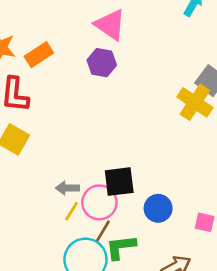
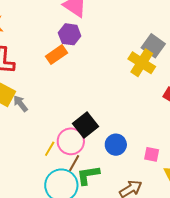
orange rectangle: (39, 55) -> (56, 55), moved
black square: (119, 182) -> (85, 125), turned -30
gray arrow: (67, 188) -> (20, 104), moved, turned 54

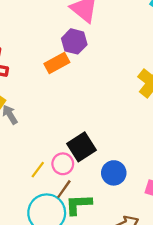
pink circle: (71, 141) -> (63, 164), size x0.7

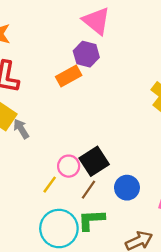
pink circle: (63, 164) -> (69, 166), moved
brown line: (64, 189) -> (89, 190), moved

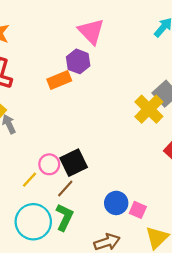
blue circle: (127, 188) -> (116, 203), moved
green L-shape: (91, 220) -> (64, 217), turned 112

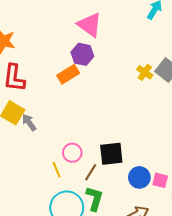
yellow cross: (149, 109) -> (145, 72), moved, size x0.6
black square: (74, 163) -> (111, 154), moved, turned 30
yellow line: (29, 180) -> (57, 170), turned -56

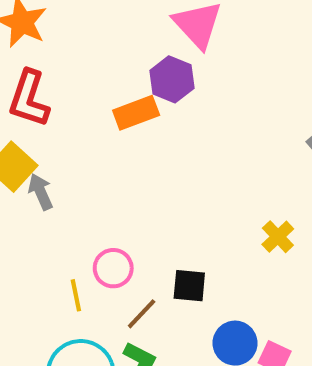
yellow cross: (145, 72) -> (278, 237), moved
black square: (111, 154) -> (189, 286), size x0.7

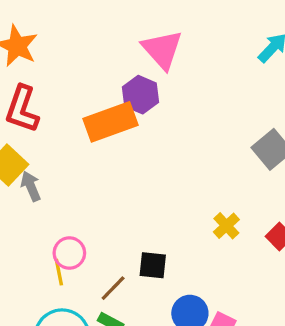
orange rectangle: (136, 113) -> (110, 122), size x1.4
pink circle: (113, 268) -> (69, 253), moved

